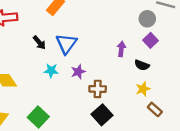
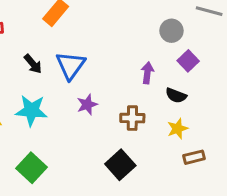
gray circle: (147, 19) -> (171, 31), moved
cyan star: (51, 71) -> (31, 111), moved, size x1.5
brown cross: (98, 89) -> (132, 118), moved
brown rectangle: (155, 109) -> (194, 157), turned -56

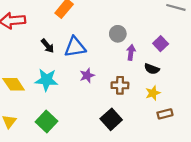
gray circle: (171, 31) -> (118, 34), moved
blue triangle: (71, 65) -> (75, 47), turned 45

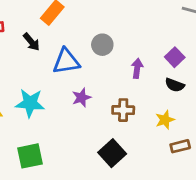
gray circle: (118, 34) -> (102, 45), moved
black arrow: (48, 46) -> (31, 42), moved
black semicircle: (152, 69) -> (175, 85), moved
green square: (46, 122) -> (30, 156), turned 35

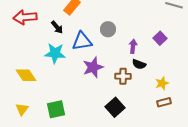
black semicircle: (175, 85) -> (139, 64), moved
purple star: (81, 98) -> (93, 67), size x1.5
cyan star: (30, 103) -> (55, 53), moved
yellow star: (165, 120) -> (162, 83), moved

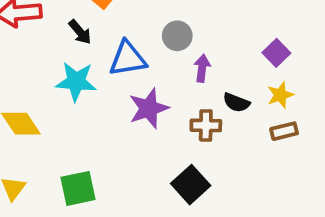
purple arrow: (133, 46) -> (202, 68), moved
yellow star: (162, 83) -> (280, 95), moved
brown rectangle: (164, 102) -> (284, 131), moved

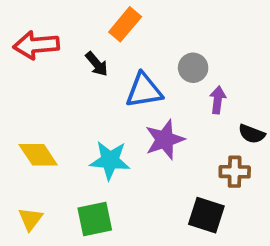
cyan star: (76, 82) -> (110, 160), moved
brown cross: (206, 125) -> (235, 172), moved
black square: (191, 185) -> (206, 215), turned -30

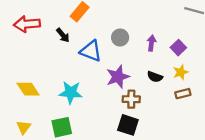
blue triangle: (144, 90) -> (91, 51), turned 30
purple arrow: (218, 100) -> (151, 43), moved
purple star: (165, 140) -> (118, 77), moved
brown cross: (235, 172) -> (131, 99), moved

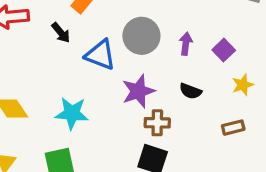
gray circle: (120, 37) -> (141, 36), size x1.5
yellow star: (181, 72) -> (243, 85), moved
brown rectangle: (183, 94) -> (233, 128), moved

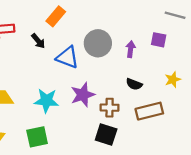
purple square: (224, 50) -> (159, 40), moved, turned -35
purple star: (138, 91) -> (83, 95), moved
brown rectangle: (233, 128) -> (149, 111), moved, size x1.6

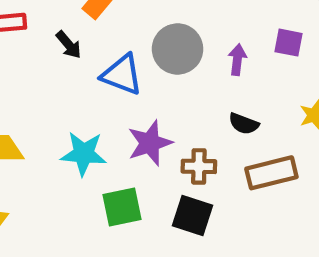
green square: (37, 137) -> (122, 207), moved

